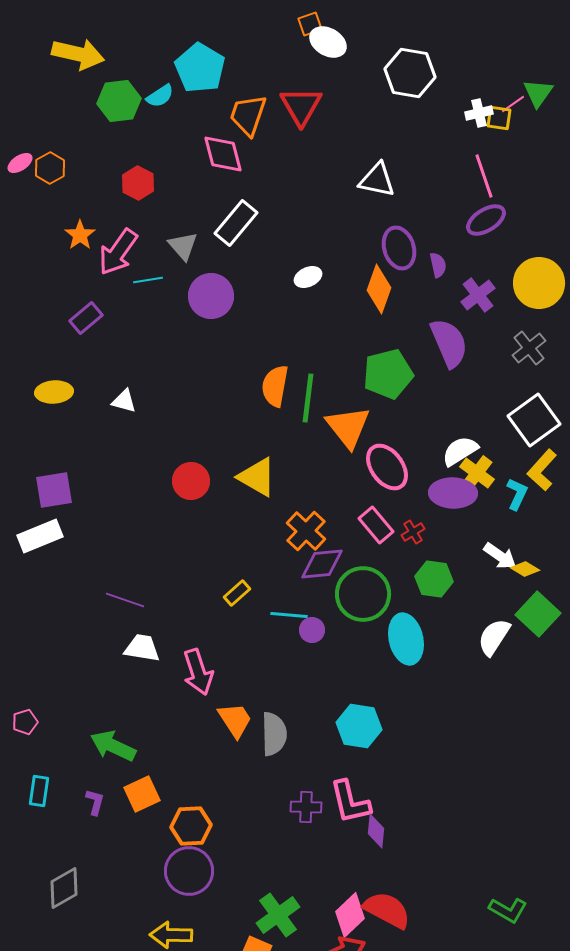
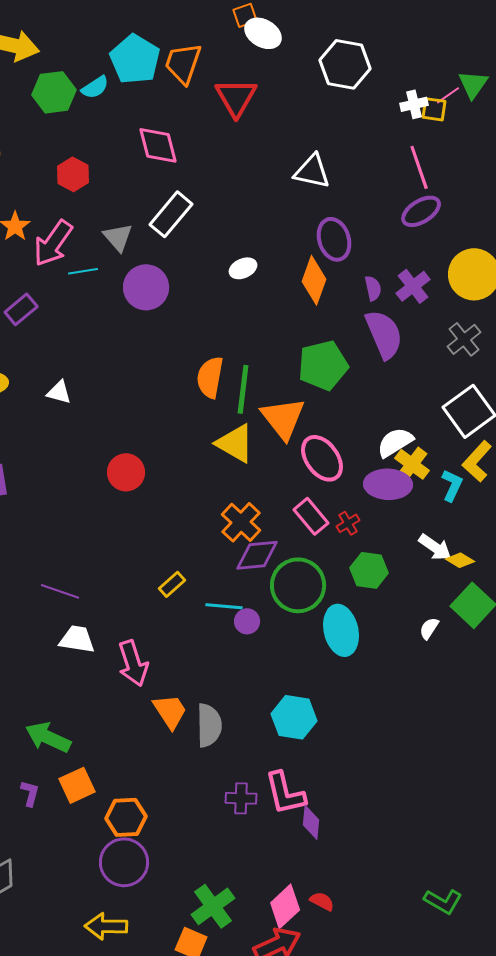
orange trapezoid: (248, 115) -> (183, 63), moved
purple semicircle: (438, 265) -> (373, 288), moved
yellow triangle: (257, 477) -> (235, 443), moved
white semicircle: (494, 637) -> (429, 628), size x0.6
red semicircle: (387, 910) -> (322, 901), size x0.5

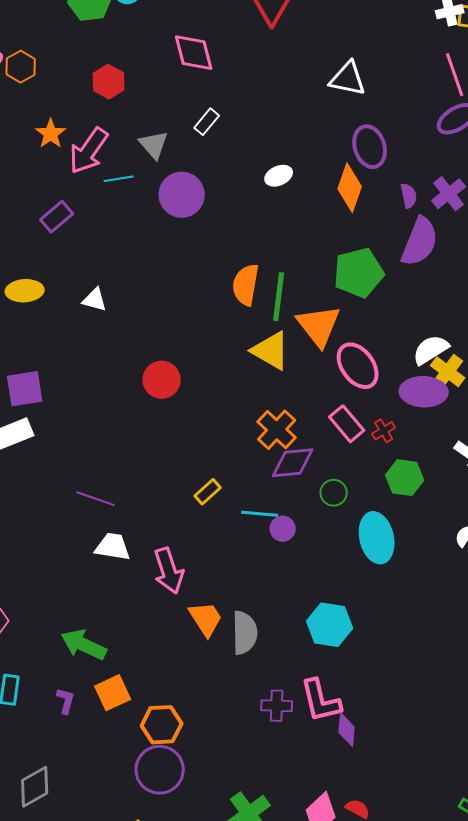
white rectangle: (171, 214) -> (207, 122), size x0.6
purple semicircle: (384, 334) -> (420, 242), turned 45
green circle: (298, 585) -> (334, 493), size x0.5

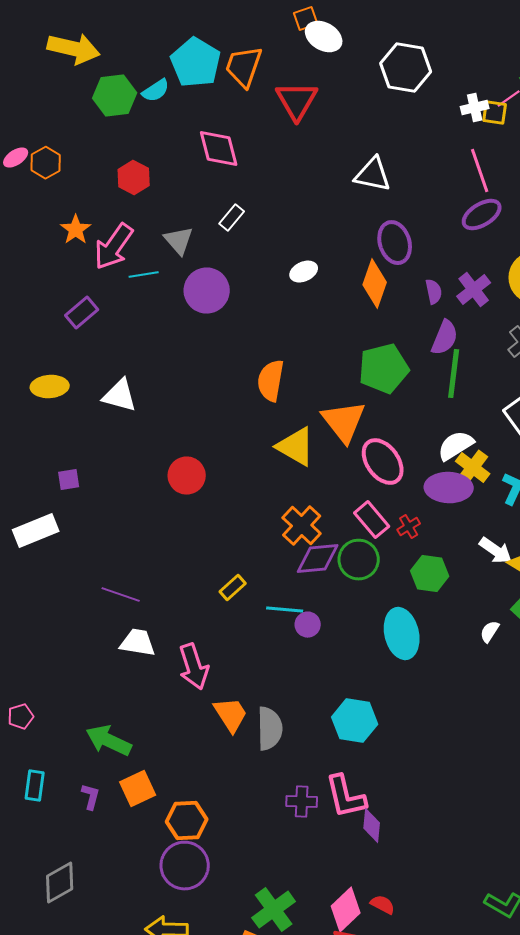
purple semicircle: (420, 242) -> (445, 338), size x0.7
green line: (279, 297) -> (454, 374), moved
white triangle: (95, 300) -> (120, 396), size x1.4
purple square: (25, 389) -> (69, 480), moved, size x0.6
green circle: (334, 493) -> (359, 560), moved, size x1.5

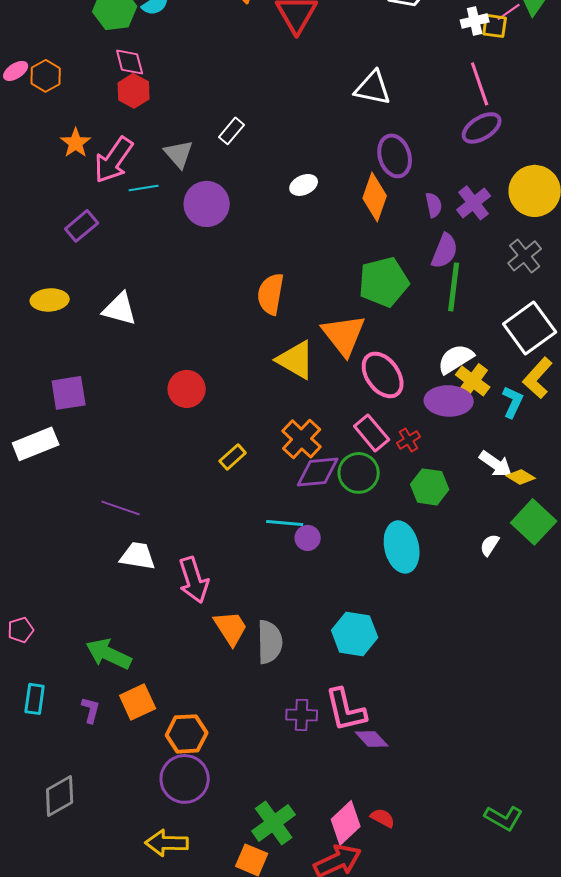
pink diamond: (219, 149) -> (130, 62), moved, size x0.7
purple square: (69, 480) -> (69, 393), size x1.6
yellow rectangle: (233, 588) -> (233, 457), moved
purple diamond: (372, 826) -> (372, 739), turned -48

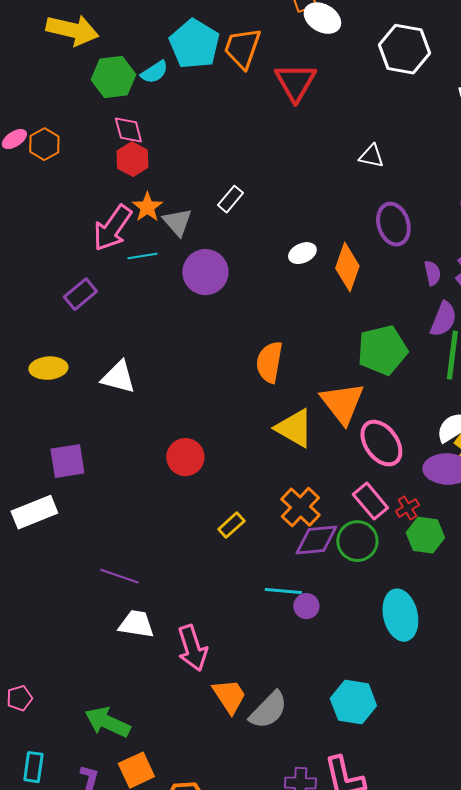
white triangle: (373, 88) -> (371, 156), size x0.7
orange star: (76, 143) -> (147, 207), moved
orange diamond: (375, 197) -> (347, 267), moved
green hexagon: (430, 487) -> (425, 535), moved
gray semicircle: (270, 642) -> (268, 710), turned 45

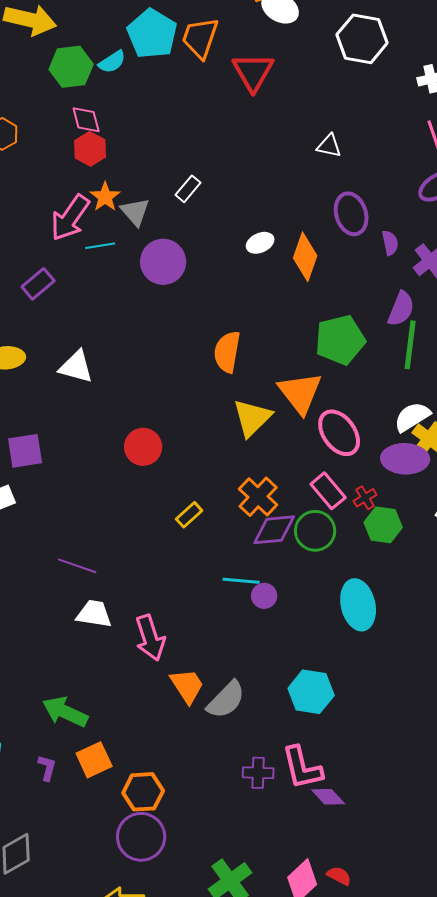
purple semicircle: (432, 273) -> (390, 243), moved
yellow triangle: (294, 428) -> (252, 418), turned 45

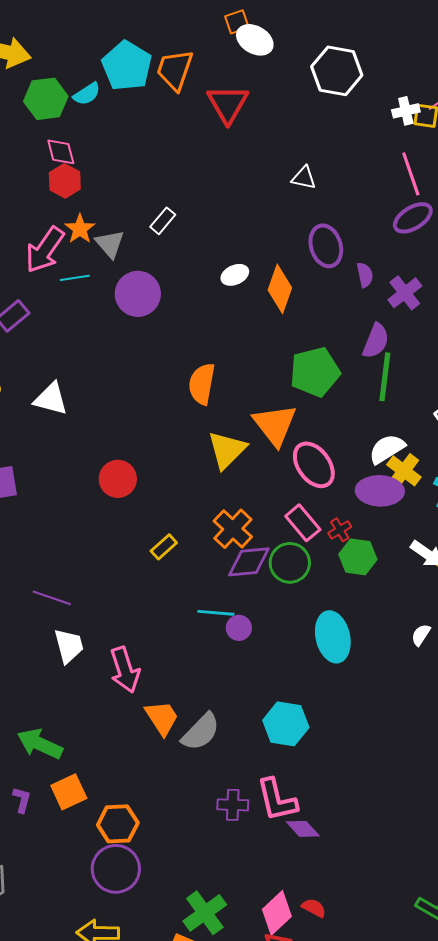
white trapezoid: (94, 614) -> (69, 646), turned 66

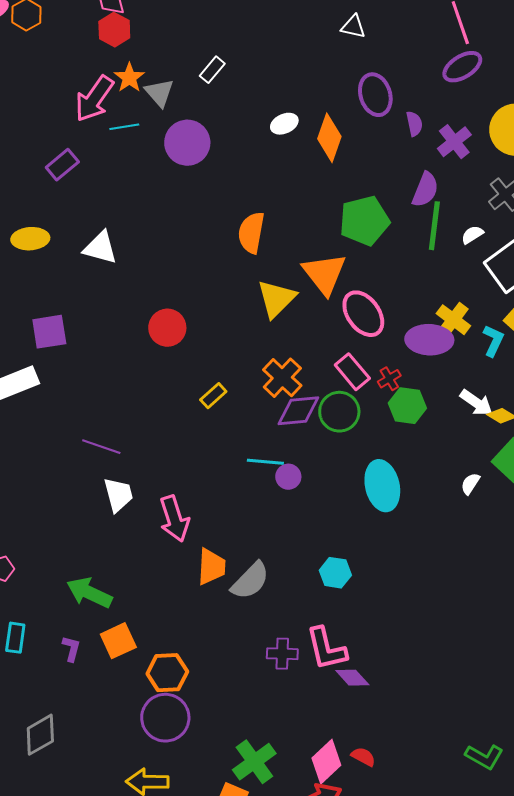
white semicircle: (387, 449) -> (472, 235), moved, size x0.6
orange trapezoid: (162, 718) -> (211, 567), turned 36
cyan hexagon: (286, 724) -> (335, 573), size x0.7

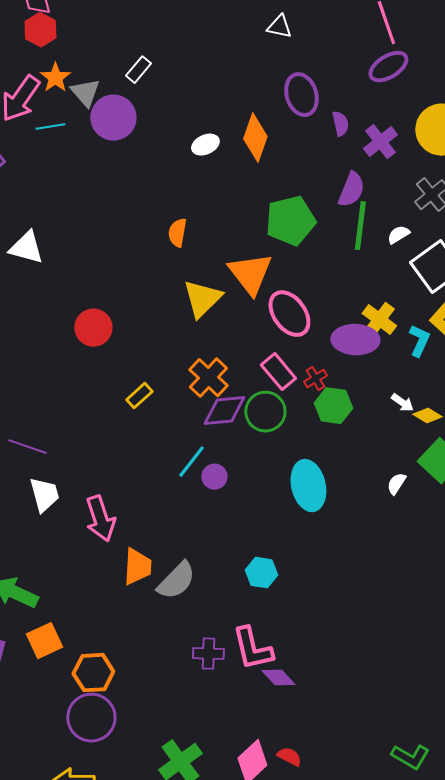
white ellipse: (284, 124) -> (205, 145), moved
purple circle: (187, 143) -> (113, 118), moved
orange semicircle: (251, 233) -> (177, 233), size x0.7
white arrow: (476, 403) -> (402, 403), size x0.7
cyan line: (265, 462) -> (191, 462), turned -57

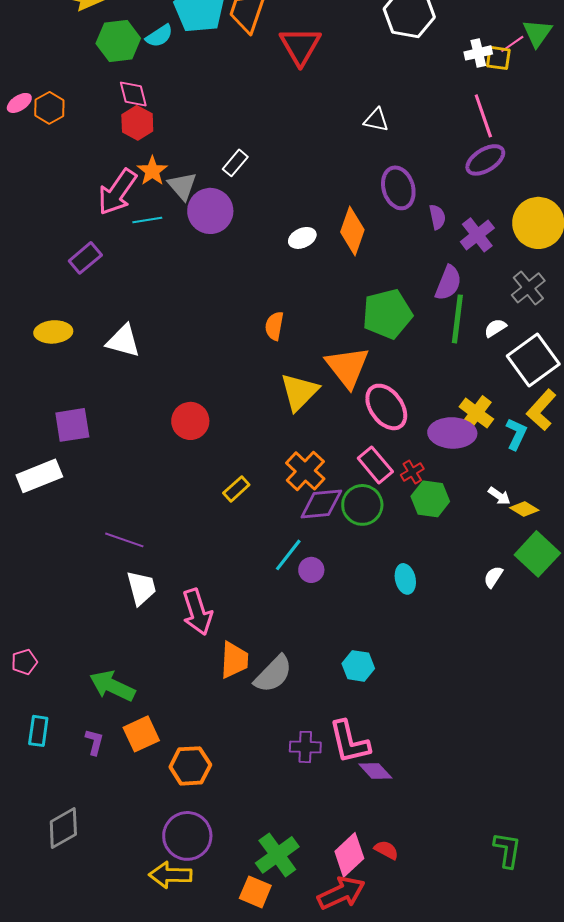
cyan ellipse: (308, 486) -> (405, 579), size x0.6
purple circle: (91, 718) -> (187, 836), moved
green L-shape: (410, 757) -> (507, 850), turned -111

